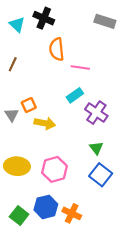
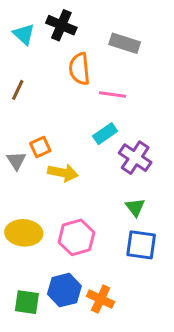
gray rectangle: (105, 21) -> (125, 43), moved
blue square: (101, 175) -> (141, 245), turned -30
green square: (19, 216) -> (27, 302), turned -30

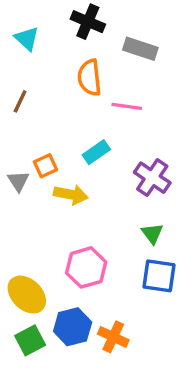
black cross: (61, 25) -> (88, 22), moved
cyan rectangle: (105, 134) -> (96, 152), moved
yellow ellipse: (24, 233) -> (27, 295), moved, turned 40
green square: (27, 302) -> (30, 340), turned -36

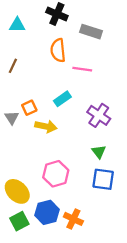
cyan triangle: (27, 39) -> (17, 25), turned -42

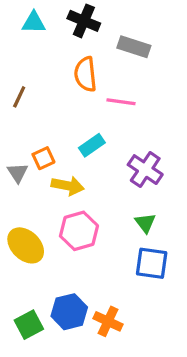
cyan triangle: (17, 25) -> (34, 23), moved
pink hexagon: (56, 174) -> (79, 231), moved
yellow ellipse: (17, 191) -> (26, 245), moved

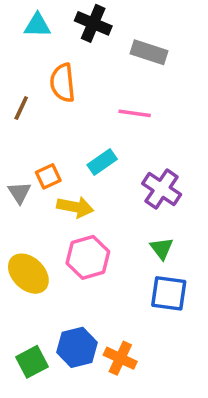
orange semicircle: (85, 74) -> (63, 83), moved

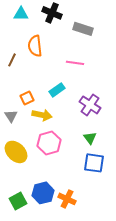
gray triangle: (19, 193) -> (11, 116), moved

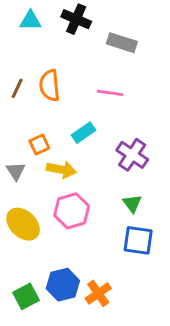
orange semicircle: (35, 46) -> (50, 85), moved
orange cross: (67, 199) -> (98, 293), turned 30

